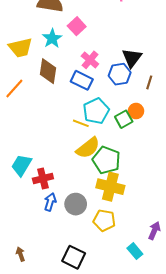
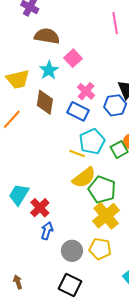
red cross: (43, 178) -> (40, 208), turned -30
yellow cross: (110, 187) -> (106, 216), turned 36
gray circle: (76, 204) -> (72, 251), moved

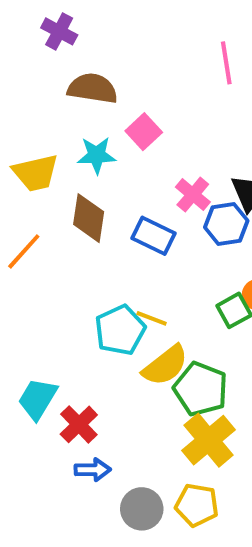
cyan star: (49, 70) -> (97, 155), turned 30
pink cross: (86, 91) -> (193, 195), moved
cyan pentagon: (92, 141) -> (120, 330), moved
blue arrow: (47, 231) -> (93, 470), turned 72

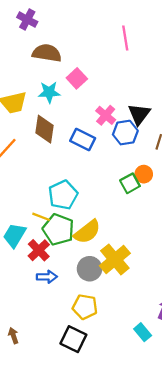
yellow line: (152, 318) -> (41, 217), moved
yellow semicircle: (165, 365) -> (87, 232), moved
green pentagon: (201, 389) -> (58, 229), moved
yellow pentagon: (197, 505) -> (85, 307), moved
gray circle: (142, 509) -> (90, 269), moved

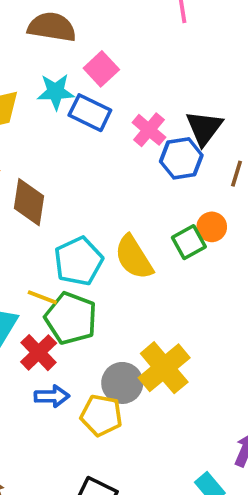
brown diamond: (45, 129) -> (29, 202), moved
blue rectangle: (83, 140) -> (90, 113), moved
yellow semicircle: (87, 232) -> (134, 257), moved, turned 96
yellow pentagon: (85, 307) -> (101, 415), moved

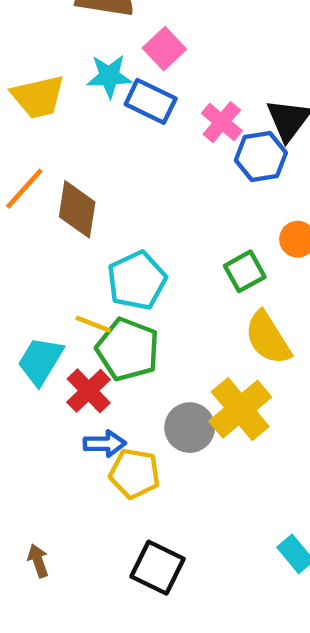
green square: (189, 242) -> (245, 271), moved
yellow semicircle: (134, 257) -> (268, 338), moved
yellow pentagon: (101, 415) -> (135, 473), moved

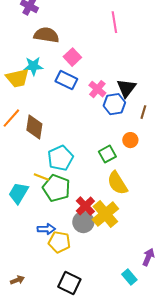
cyan star: (109, 76) -> (33, 66), moved
red cross: (89, 391) -> (85, 206), moved
brown arrow: (38, 561) -> (17, 280), turned 88

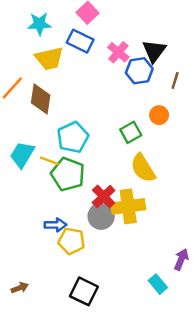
yellow trapezoid: (17, 78) -> (49, 58), moved
cyan trapezoid: (18, 193) -> (22, 155), moved
yellow cross: (105, 214) -> (128, 206), turned 32

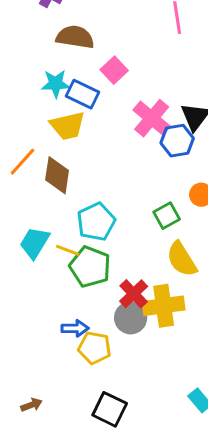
blue rectangle: (80, 41) -> (83, 94), moved
pink cross: (118, 52) -> (152, 118), size x1.4

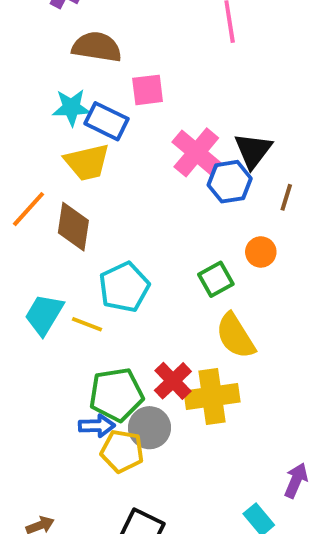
pink square: (114, 70) -> (148, 90), turned 36
green pentagon: (90, 267) -> (116, 395), moved, turned -30
gray circle: (131, 318) -> (150, 428), moved

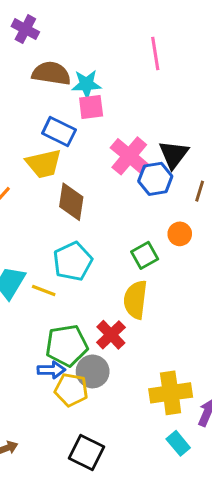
cyan star: (71, 108) -> (86, 84), moved
brown diamond: (73, 227) -> (71, 202), moved
yellow semicircle: (235, 336) -> (135, 300), moved, turned 39
yellow cross: (212, 396) -> (171, 393), moved

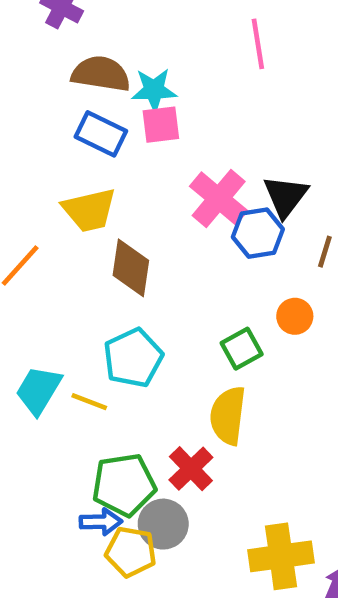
blue rectangle: (59, 131) -> (101, 134), moved

